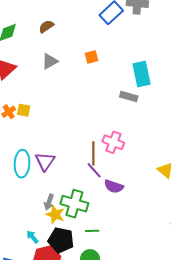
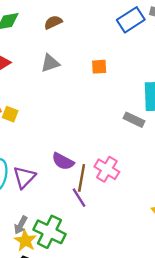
purple semicircle: (114, 186) -> (63, 161), moved

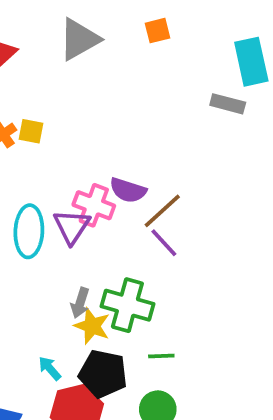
gray triangle: (50, 63) -> (79, 39), size x1.4
pink cross: (107, 169) -> (94, 205), moved
brown line: (82, 178) -> (162, 211), turned 48

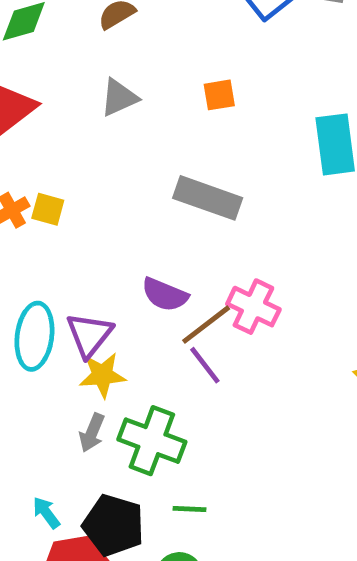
gray triangle: (79, 39) -> (119, 98), size x0.7
gray rectangle: (228, 104) -> (208, 198), moved, size x1.5
pink cross: (94, 205) -> (253, 307), moved
yellow star: (92, 326) -> (102, 375), moved, turned -30

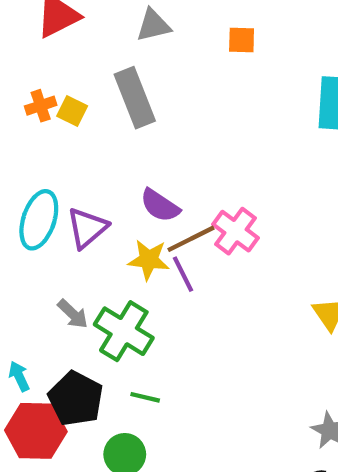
gray rectangle: (208, 198) -> (135, 98), moved, turned 38
yellow star: (102, 375) -> (149, 260), moved
gray arrow: (92, 433) -> (73, 314), turned -80

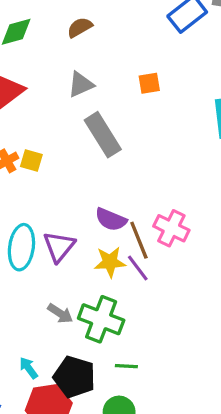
gray rectangle: (135, 98) -> (103, 135), moved
brown line: (191, 239) -> (139, 240), turned -75

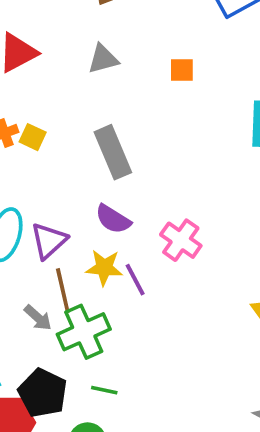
gray rectangle: (103, 135) -> (113, 152), moved
brown line: (139, 240) -> (63, 291), moved
green cross: (101, 319) -> (84, 332), turned 36

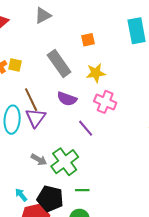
orange square: (182, 70) -> (88, 40), moved
yellow star: (104, 268) -> (96, 73), moved
brown line: (63, 291) -> (31, 100), moved

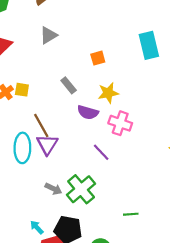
gray rectangle: (59, 64) -> (69, 85), size x0.6
purple semicircle: (67, 99) -> (88, 112), moved
green line: (82, 190) -> (131, 214), moved

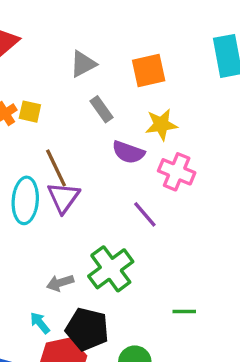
gray triangle: (48, 35) -> (83, 64), moved
orange square: (98, 58) -> (149, 70), size x1.5
gray arrow: (53, 189) -> (60, 283), moved, turned 133

